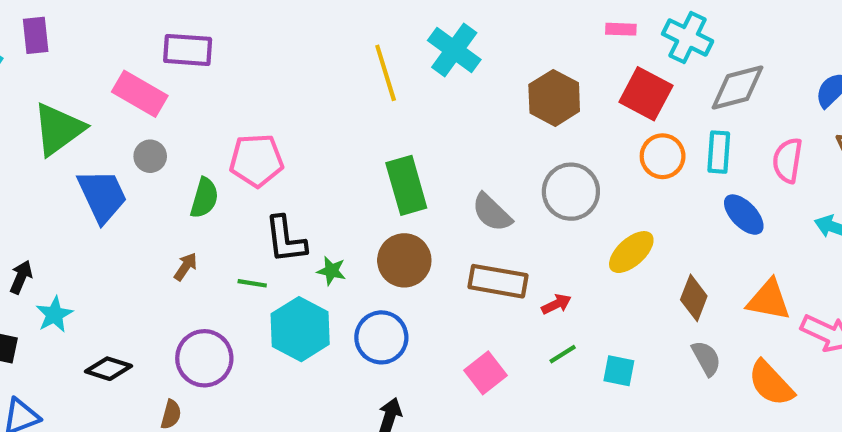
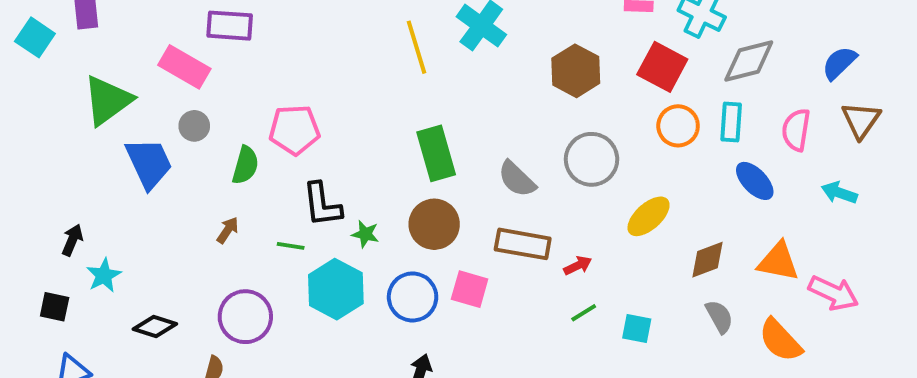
brown diamond: (694, 298) -> (708, 260), turned 48
pink square: (486, 373) -> (470, 289), moved, turned -36

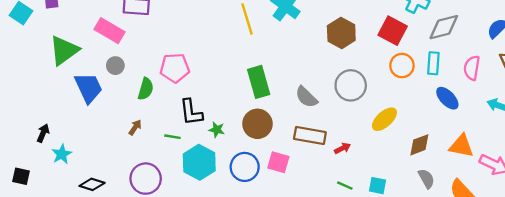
black square: (55, 307) -> (21, 176), moved
green line: (584, 313) -> (345, 186), moved, turned 56

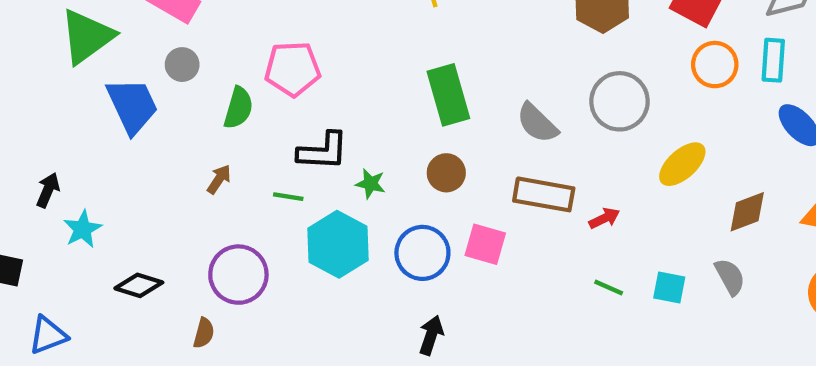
black L-shape: (191, 112) -> (323, 151), turned -80
brown circle: (257, 124) -> (446, 173), size x0.7
gray semicircle: (426, 179) -> (730, 277), moved

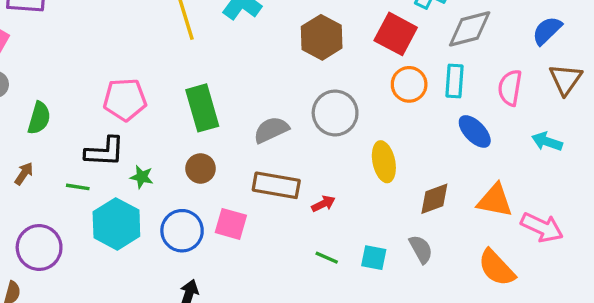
pink pentagon: (293, 69) -> (125, 100), moved
gray semicircle: (537, 123) -> (271, 130), turned 111
yellow ellipse: (682, 164) -> (384, 162), turned -60

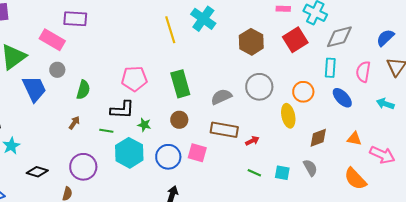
red square: (396, 34) -> (295, 40), turned 30
orange circle: (409, 84) -> (303, 92), moved
orange triangle: (495, 200) -> (354, 139), size x0.7

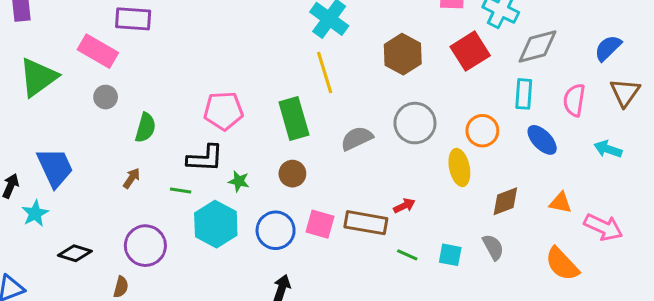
yellow line: (170, 30) -> (325, 73), moved
blue trapezoid: (34, 89) -> (55, 167), moved
brown rectangle: (224, 130) -> (366, 223), moved

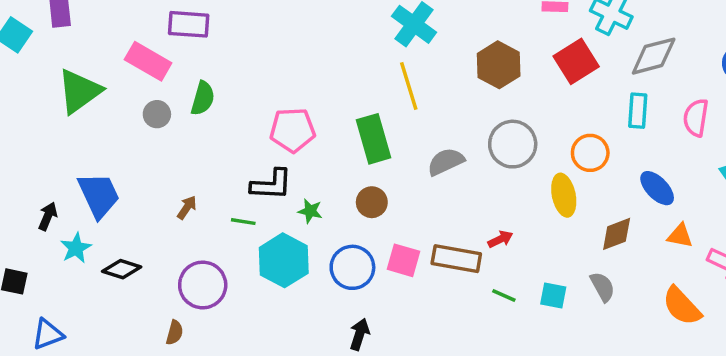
green semicircle: (145, 128) -> (203, 98), moved
blue ellipse: (542, 140) -> (657, 188), moved
black diamond: (75, 253) -> (122, 269), moved

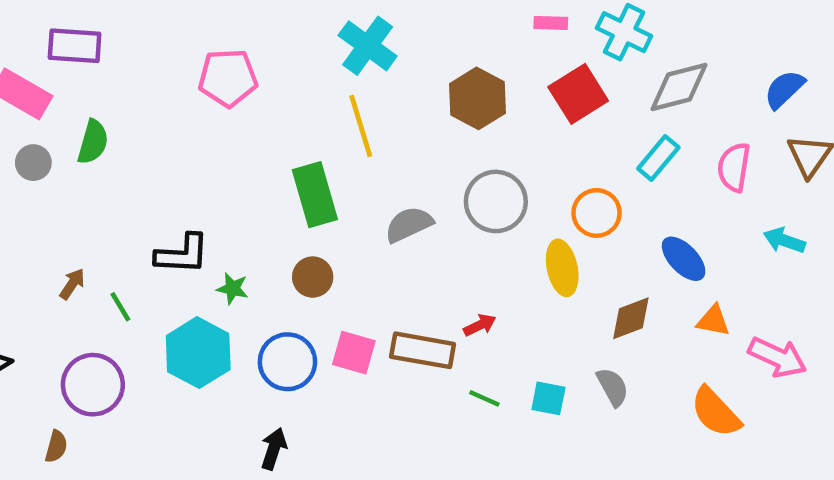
cyan rectangle: (638, 111) -> (658, 158), turned 36
pink pentagon: (293, 130) -> (228, 78), moved
green line: (243, 222) -> (120, 307), moved, turned 50
black arrow: (359, 334) -> (274, 449), moved

